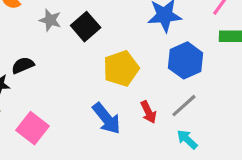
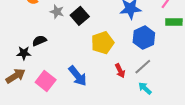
blue arrow: (107, 118) -> (78, 76), moved

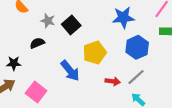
black semicircle: (39, 41) -> (37, 43), moved
red arrow: (120, 71) -> (113, 81), turned -56
blue arrow: (78, 76) -> (70, 71), moved

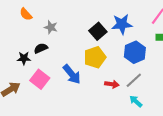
black square: (71, 25) -> (98, 31), moved
black star: (14, 63) -> (24, 58), moved
pink square: (36, 92) -> (40, 79), moved

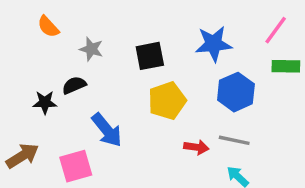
black square: (98, 31) -> (150, 56), moved, turned 30
blue arrow: (72, 74) -> (107, 130), moved
pink square: (40, 79) -> (76, 166), moved, turned 36
gray line: (134, 80) -> (234, 140), turned 54

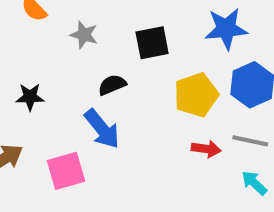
black semicircle: (74, 85) -> (112, 85), moved
yellow pentagon: (167, 101) -> (196, 95), moved

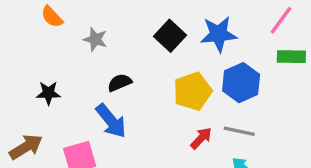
black square: (152, 43) -> (170, 36), moved, turned -36
red arrow: (206, 149) -> (201, 138), turned -55

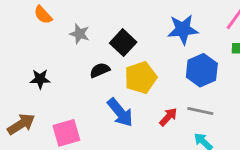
black square: (170, 36) -> (123, 43), moved
yellow pentagon: (193, 91) -> (141, 78), moved
blue arrow: (111, 121) -> (120, 112), moved

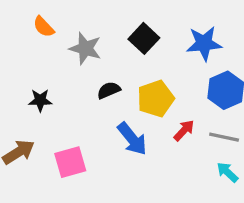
gray star: (79, 34) -> (85, 48), size x1.4
black square: (123, 43) -> (144, 38), moved
red arrow: (168, 117) -> (184, 130), moved

